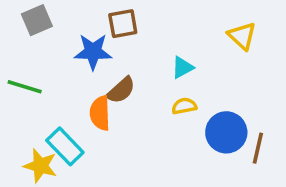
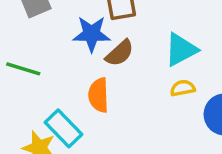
cyan triangle: (182, 67) -> (181, 50), size x1.5
brown semicircle: (121, 90) -> (120, 53), moved

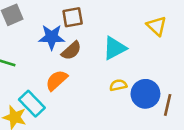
yellow semicircle: (183, 88) -> (118, 85), moved
orange semicircle: (99, 95) -> (57, 80), turned 50

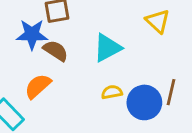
brown semicircle: (71, 51) -> (56, 51), turned -105
brown line: (168, 105) -> (171, 92), moved

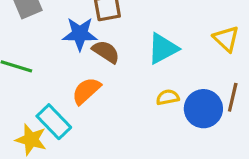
yellow triangle: (158, 21) -> (226, 39), moved

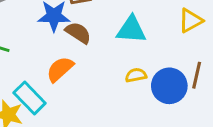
yellow triangle: (226, 39) -> (191, 21), turned 48
cyan triangle: (163, 48) -> (131, 30), turned 32

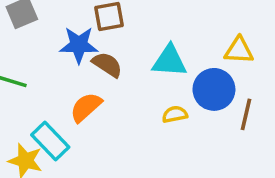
yellow triangle: (191, 21) -> (239, 50), turned 32
blue circle: (169, 86) -> (214, 89), moved

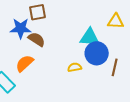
yellow triangle: (239, 50) -> (116, 21), moved
cyan triangle: (169, 61) -> (90, 37), moved

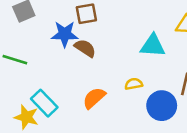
blue circle: (97, 53) -> (162, 106), moved
orange semicircle: (25, 63) -> (94, 98), moved

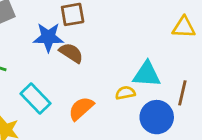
cyan triangle: (153, 46) -> (147, 74), moved
cyan rectangle: (44, 103) -> (35, 99), moved

